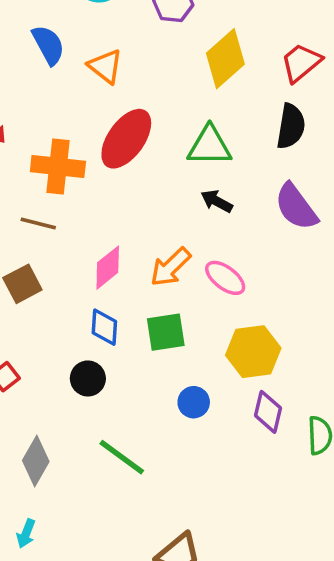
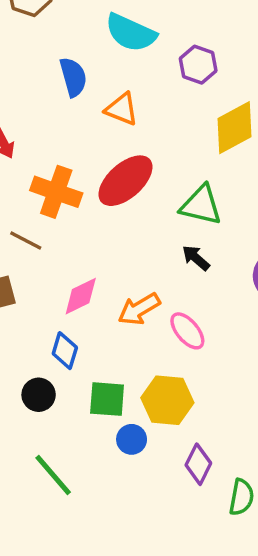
orange triangle: (105, 66) -> (122, 109), turned -30
green square: (166, 332) -> (107, 399), moved
yellow hexagon: (253, 352) -> (167, 400), moved

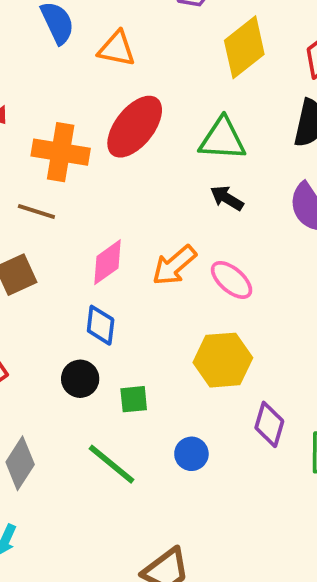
green square: (107, 399) -> (134, 399), moved, size x0.7
blue circle: (132, 439) -> (191, 454), moved

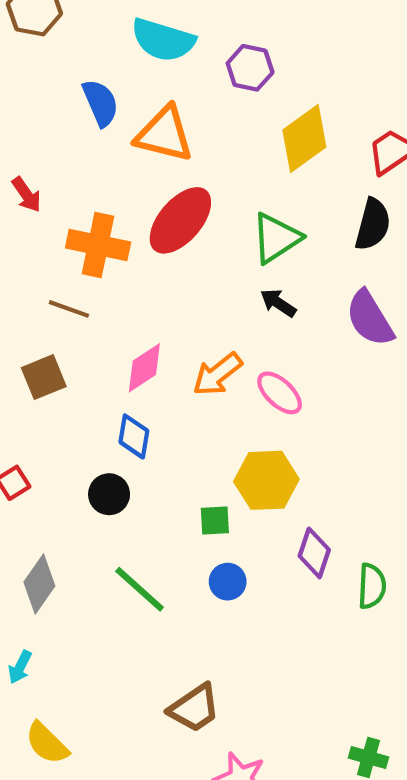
orange triangle: (117, 49) -> (164, 134), size x1.4
green triangle: (222, 139) -> (276, 238), turned -39
green square: (134, 399) -> (215, 521), moved

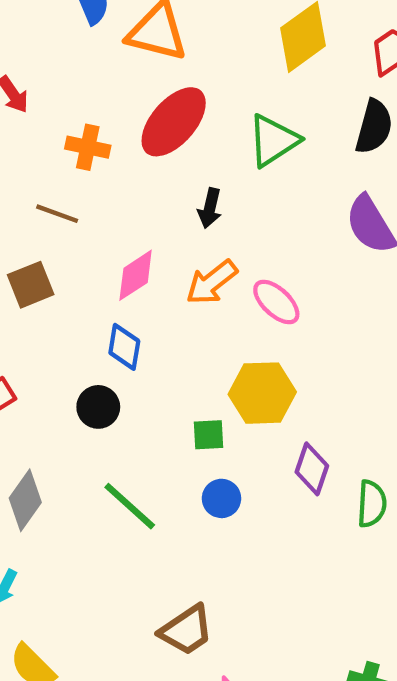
orange cross: (98, 245) -> (88, 147), size x0.7
black arrow: (278, 303) -> (210, 208), moved, turned -111

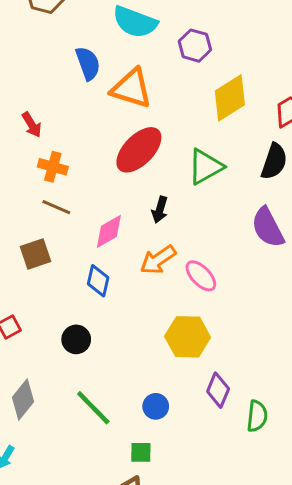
orange cross: (88, 147) -> (53, 167), moved
pink diamond: (136, 275) -> (109, 231), moved
blue diamond: (124, 347) -> (98, 281), moved
green square: (208, 435) -> (141, 452), moved

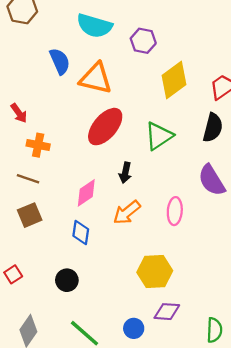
brown line: (56, 207) -> (28, 179), moved
pink ellipse: (201, 276) -> (175, 211), moved, turned 52
purple diamond: (218, 390) -> (167, 312), moved, turned 76

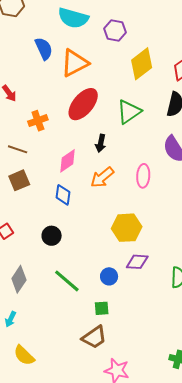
orange triangle: (96, 78) -> (75, 63), turned -40
orange cross: (38, 145) -> (38, 121), moved, turned -30

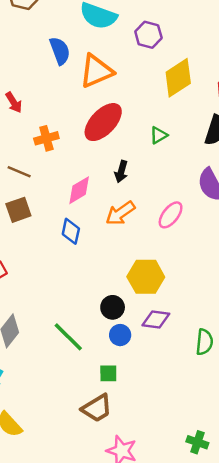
green triangle: (129, 112) -> (159, 135), size x0.6
pink ellipse: (143, 176) -> (171, 215), turned 30
black circle: (52, 236) -> (113, 307), moved

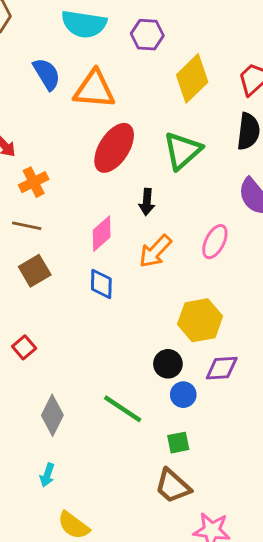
orange triangle: (96, 71) -> (94, 89), turned 39
green triangle: (159, 135) -> (182, 151), size x1.8
orange cross: (46, 138) -> (34, 182), moved
brown trapezoid: (97, 408) -> (173, 486), turned 84

